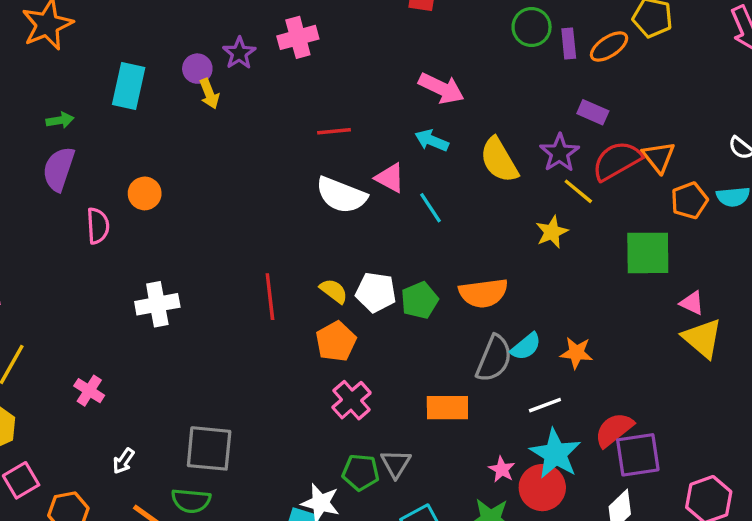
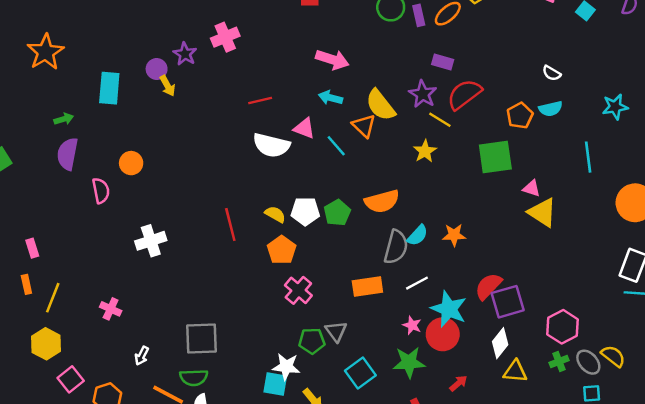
orange triangle: (659, 157) -> (364, 126), moved
white line: (545, 405) -> (417, 283), moved

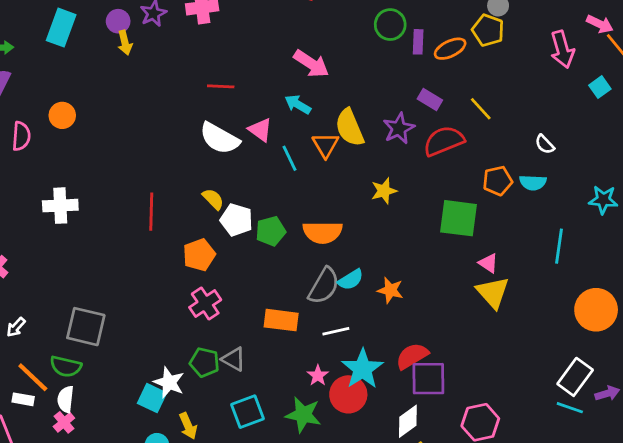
yellow line: (440, 120) -> (481, 109), moved
yellow semicircle: (275, 214) -> (213, 199), moved
gray triangle: (336, 331) -> (234, 359), turned -40

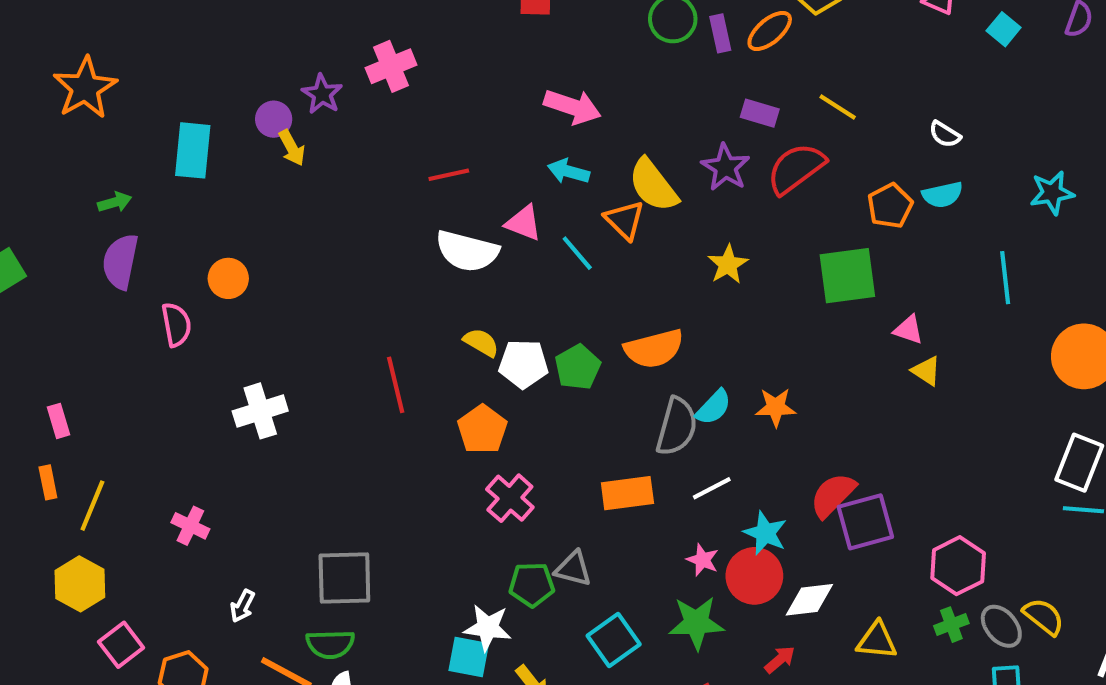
yellow triangle: (493, 292) -> (926, 371), size x0.6
cyan star: (363, 369) -> (765, 533), size x0.7
white diamond: (408, 421) -> (809, 600), moved, turned 44

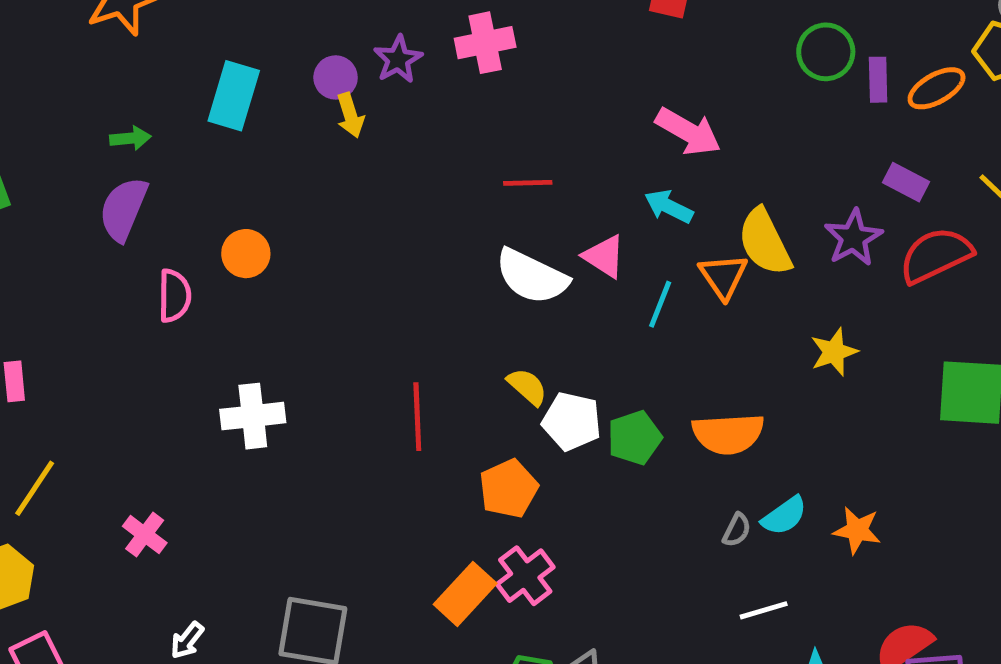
cyan line: (577, 253) -> (660, 304), turned 51
gray semicircle: (677, 427) -> (737, 530), size x0.5
orange rectangle: (627, 493) -> (465, 594), moved, turned -51

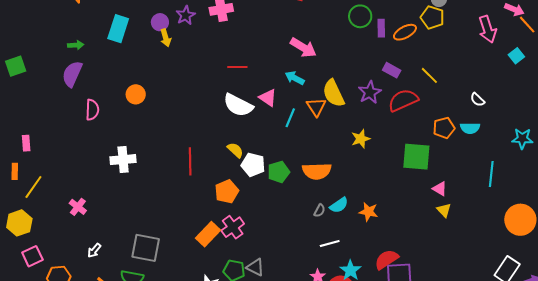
orange circle: (246, 254) -> (136, 94), moved

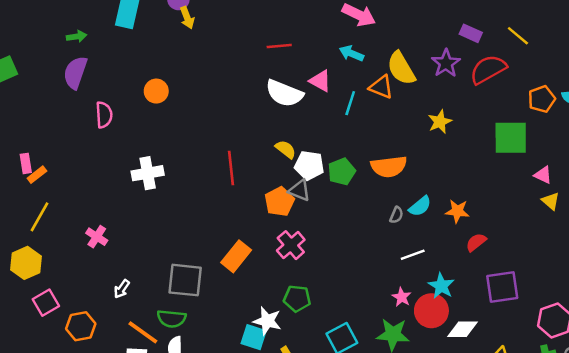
orange triangle: (316, 107) -> (381, 87), turned -30
orange rectangle: (15, 171) -> (37, 175), moved, turned 56
orange rectangle: (208, 234) -> (236, 256), moved
red semicircle: (387, 259) -> (476, 242), moved, size x0.7
gray triangle: (255, 267) -> (299, 190), moved

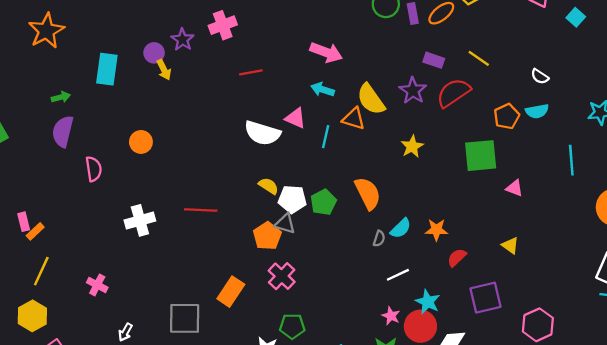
red line: (279, 46) -> (251, 72), moved
orange semicircle: (389, 167) -> (368, 193), turned -104
red line: (231, 168) -> (201, 210), moved, turned -76
yellow triangle: (551, 201) -> (510, 245), moved

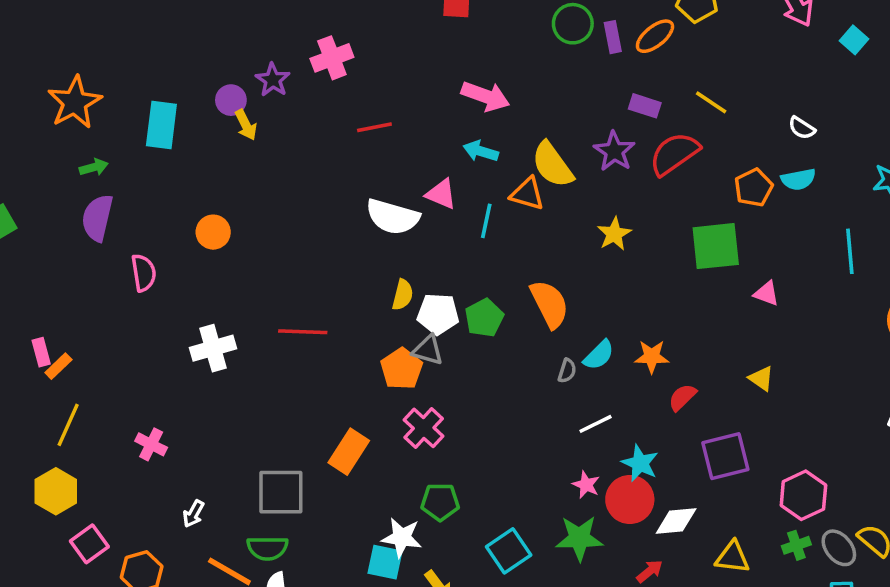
orange star: (46, 31) -> (75, 102), moved
yellow semicircle: (269, 186) -> (403, 295), turned 72

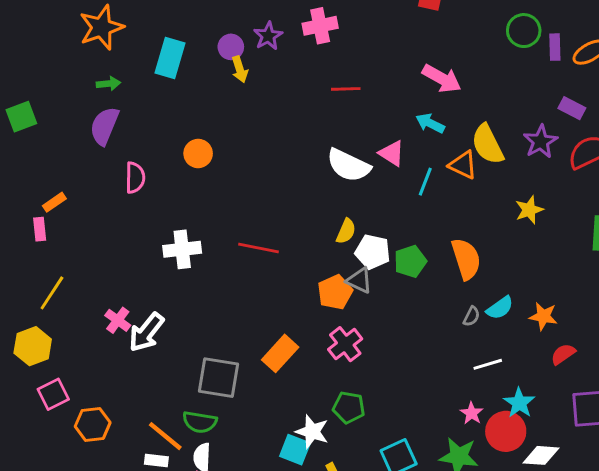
orange rectangle: (58, 366) -> (54, 202), moved
white arrow: (194, 514) -> (146, 332), moved, size x1.8

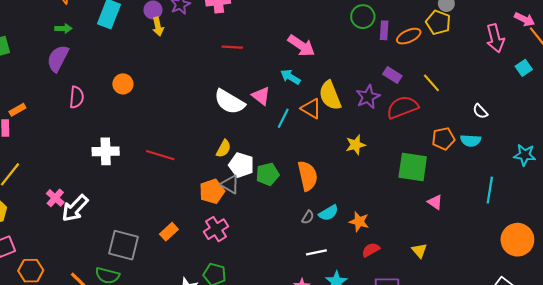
orange rectangle: (280, 353) -> (169, 232), size x0.7

